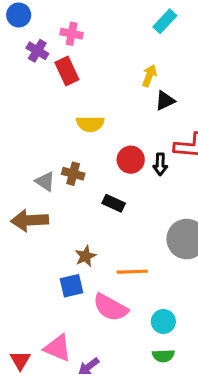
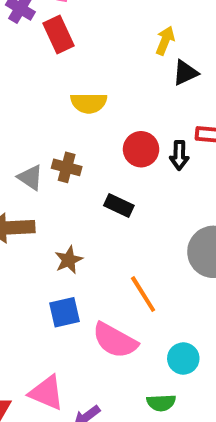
brown star: (86, 256) -> (69, 260), moved
orange line: (132, 272) -> (143, 294), turned 60
green semicircle: (163, 356) -> (161, 403), moved

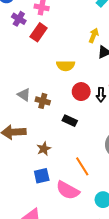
red rectangle: (59, 35) -> (39, 32), turned 60
yellow semicircle: (89, 103) -> (66, 66), moved
gray triangle: (30, 177) -> (24, 95), moved

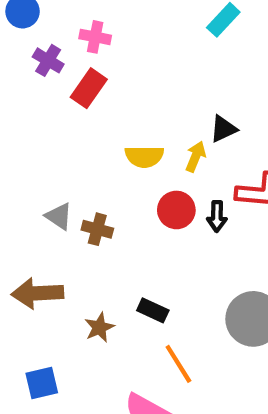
yellow arrow: (94, 35) -> (196, 157), moved
black rectangle: (70, 121) -> (153, 310), moved
blue square: (42, 176) -> (42, 383), moved

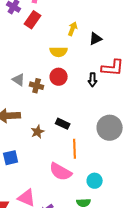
yellow arrow: (196, 157) -> (73, 29), moved
red circle: (176, 210) -> (59, 77), moved
orange line: (178, 364) -> (75, 149), turned 30

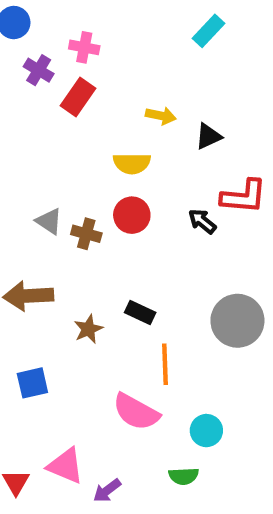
yellow arrow: (73, 29) -> (161, 116), turned 80
black arrow: (93, 80) -> (202, 221), turned 128

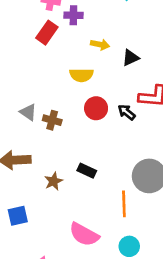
purple cross: (39, 70) -> (73, 15), moved, turned -30
red circle: (132, 215) -> (96, 108), moved
orange line: (165, 364) -> (124, 204), moved

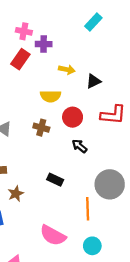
red circle: (96, 108) -> (73, 117), moved
black arrow: (127, 112) -> (80, 146), moved
brown cross: (52, 120) -> (41, 128), moved
brown star: (54, 181) -> (16, 194), moved

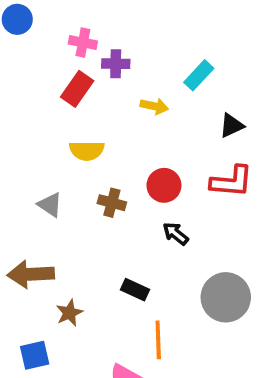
cyan rectangle: (93, 22) -> (199, 75), moved
black triangle: (93, 81) -> (232, 126), moved
yellow semicircle: (51, 96) -> (87, 151), moved
orange line: (88, 209) -> (158, 340), moved

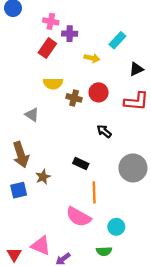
red circle: (164, 185) -> (99, 92), moved
brown cross: (112, 203) -> (74, 98), moved
brown arrow: (31, 274) -> (21, 155), turned -105
blue square: (35, 355) -> (19, 190), moved

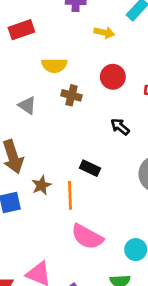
red rectangle: (47, 48) -> (21, 30), moved, turned 36
brown cross: (74, 98) -> (71, 95), moved
orange line: (94, 192) -> (70, 195), moved

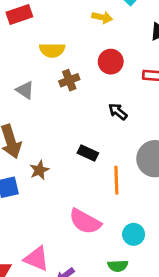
brown cross: (71, 95) -> (69, 80), turned -36
orange line: (70, 195) -> (116, 180), moved

